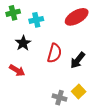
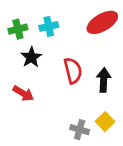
green cross: (13, 13) -> (18, 29), moved
red semicircle: (54, 53) -> (73, 71), turned -30
black arrow: (78, 60) -> (104, 80), turned 144

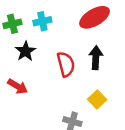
black arrow: (104, 80) -> (96, 58), moved
yellow square: (105, 122) -> (97, 99), moved

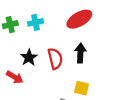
black star: (25, 51) -> (29, 57), moved
yellow square: (97, 99) -> (82, 88), turned -32

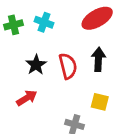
cyan cross: (35, 22) -> (44, 22), turned 32
red arrow: (15, 77) -> (27, 98), moved, turned -63

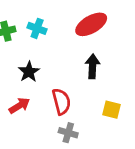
red semicircle: (68, 66) -> (61, 102), moved
yellow square: (100, 102) -> (111, 110), moved

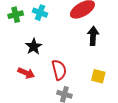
black arrow: (93, 66) -> (93, 36), moved
red arrow: (19, 106) -> (26, 73), turned 56

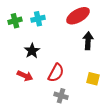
cyan cross: (40, 13) -> (38, 19), turned -32
red semicircle: (59, 70) -> (56, 73), turned 42

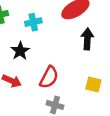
cyan cross: (38, 19) -> (33, 22), moved

